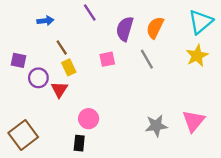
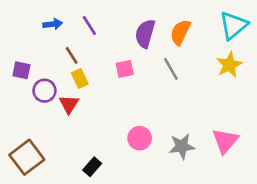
purple line: (90, 13) -> (89, 25), moved
pink circle: (89, 119) -> (140, 138), moved
black rectangle: (79, 143) -> (92, 167), turned 35

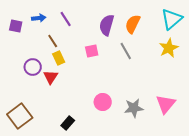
purple square: (21, 70) -> (16, 26), moved

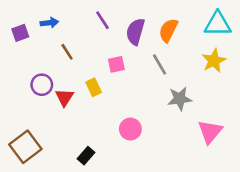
purple line: (66, 19) -> (103, 20), moved
cyan triangle: (172, 19) -> (218, 24), turned 40
purple square: (16, 26) -> (20, 33), turned -32
yellow rectangle: (59, 58) -> (94, 87), moved
gray star: (134, 108) -> (180, 99), moved

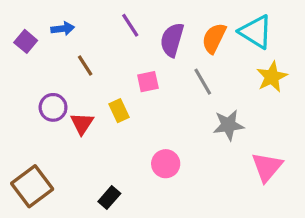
cyan triangle: (218, 24) -> (256, 32), moved, turned 32
purple square: (20, 33) -> (26, 41), turned -30

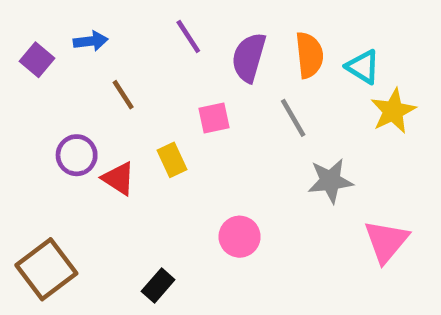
cyan triangle: (256, 32) -> (363, 67), moved, size x0.7
orange semicircle: (214, 38) -> (309, 55), turned 148
red triangle: (82, 123) -> (119, 178), turned -30

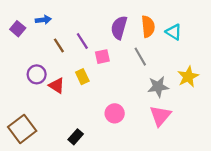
purple line: (188, 36) -> (82, 41), moved
yellow star: (393, 111) -> (188, 77), moved
pink triangle: (386, 241) -> (160, 116), moved

